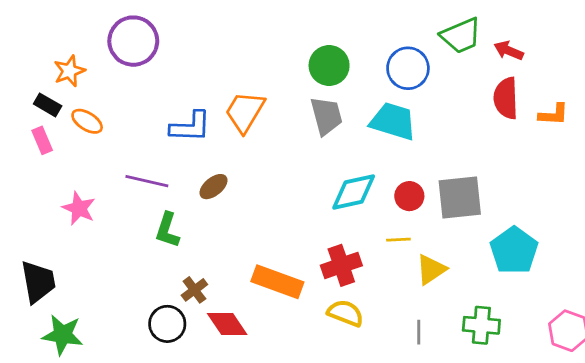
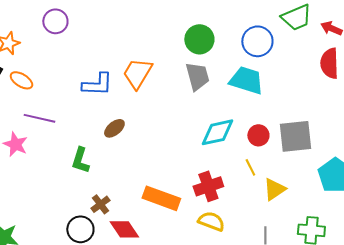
purple circle: (133, 41) -> (55, 21), size x0.7
purple line: (147, 181) -> (39, 118), moved
yellow line: (398, 240) -> (250, 167), turned 66

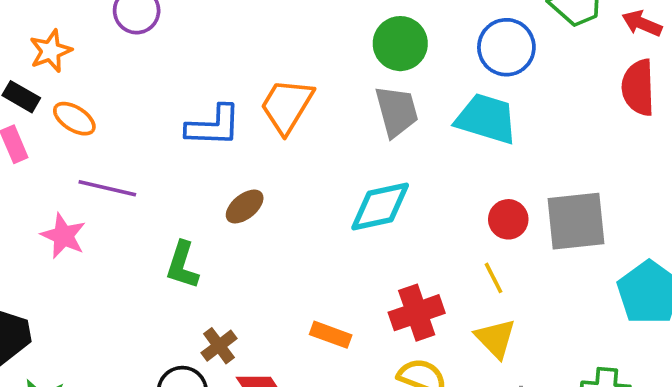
cyan diamond: (217, 132) -> (380, 207), moved
yellow triangle: (274, 189) -> (495, 338), moved, turned -40
orange rectangle: (161, 198) -> (331, 335), size x0.6

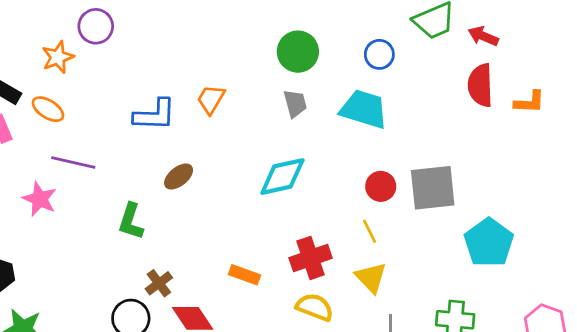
blue circle: (506, 47) -> (379, 54), size x0.7
orange star: (51, 51) -> (58, 57), moved
orange trapezoid: (287, 106) -> (211, 99), size x0.7
gray trapezoid: (397, 111) -> (295, 104), size x0.7

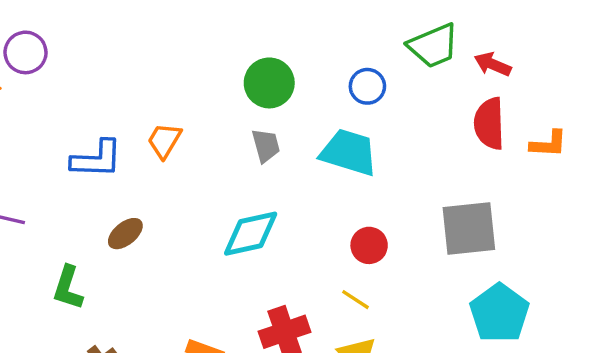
gray square: (433, 188) -> (469, 228), moved
yellow line: (369, 231) -> (356, 300), turned -30

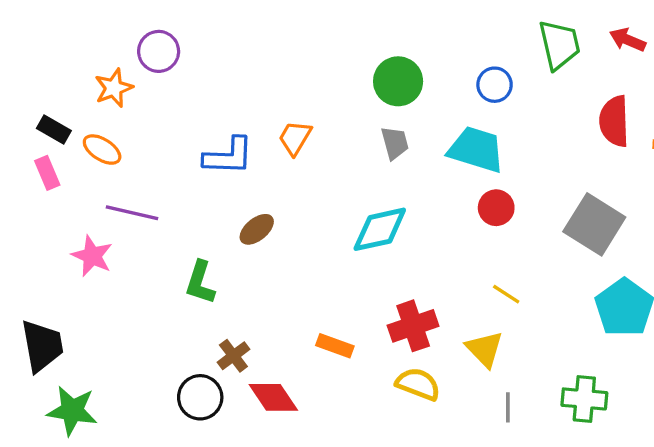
green trapezoid: (433, 46) -> (559, 45), turned -80
red arrow: (493, 64) -> (628, 40), moved
gray square: (469, 228) -> (594, 224), turned 38
red circle: (369, 245) -> (496, 208), moved
yellow line: (356, 300) -> (506, 294), moved

